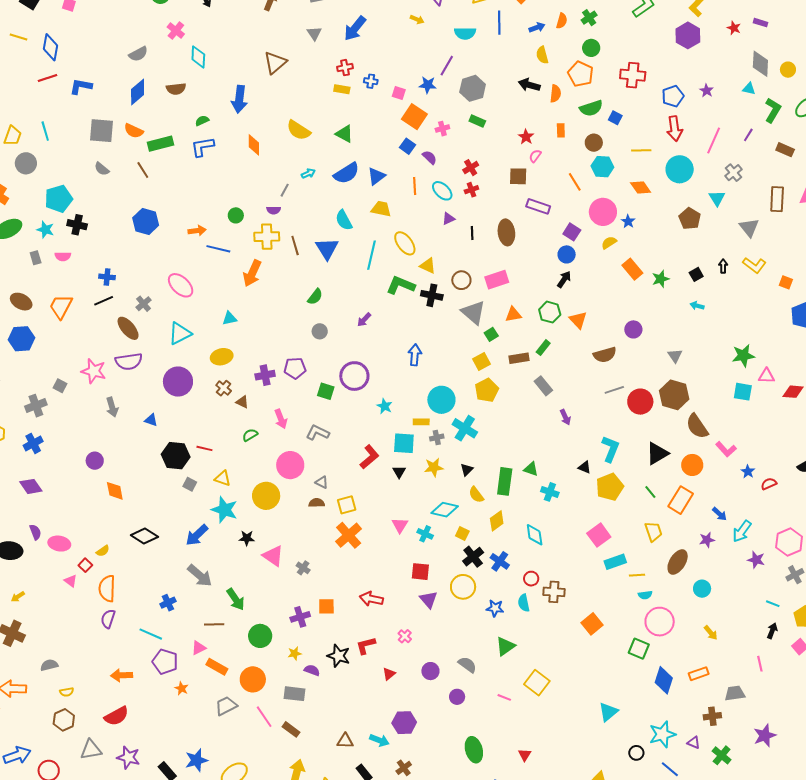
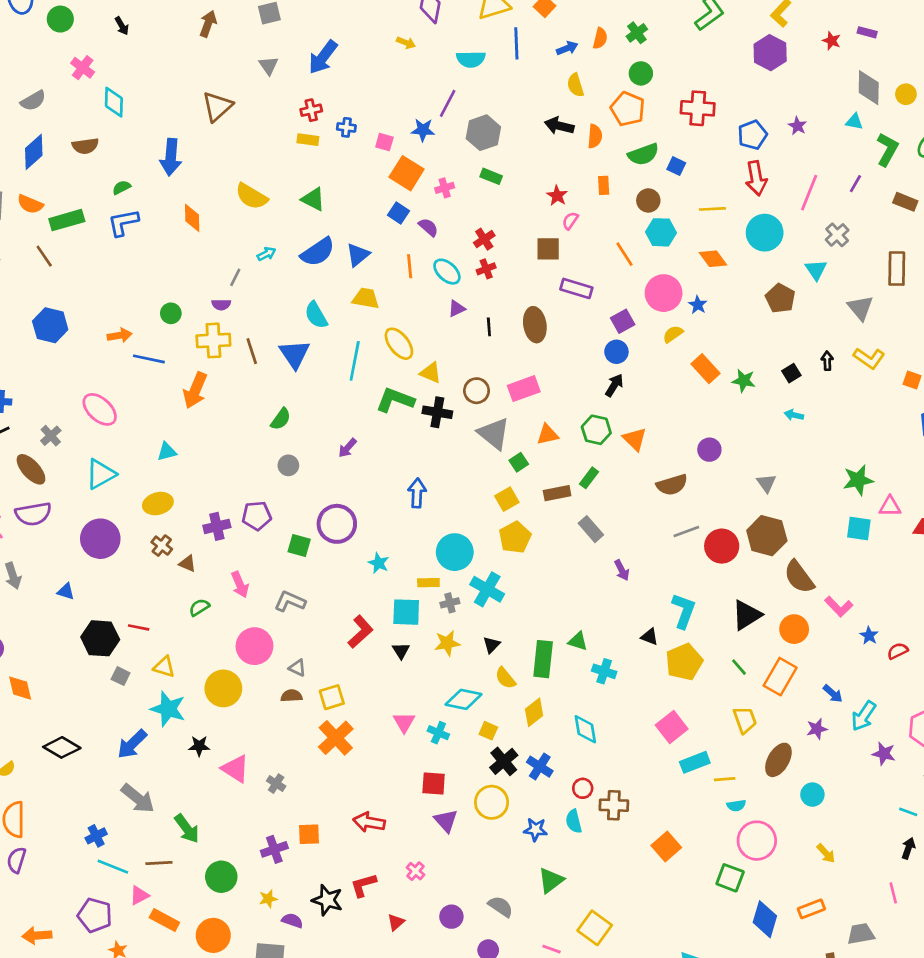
purple square: (572, 232) -> (623, 321), turned 30
green star: (661, 279) -> (744, 381), turned 30
cyan line: (151, 634) -> (113, 867), moved

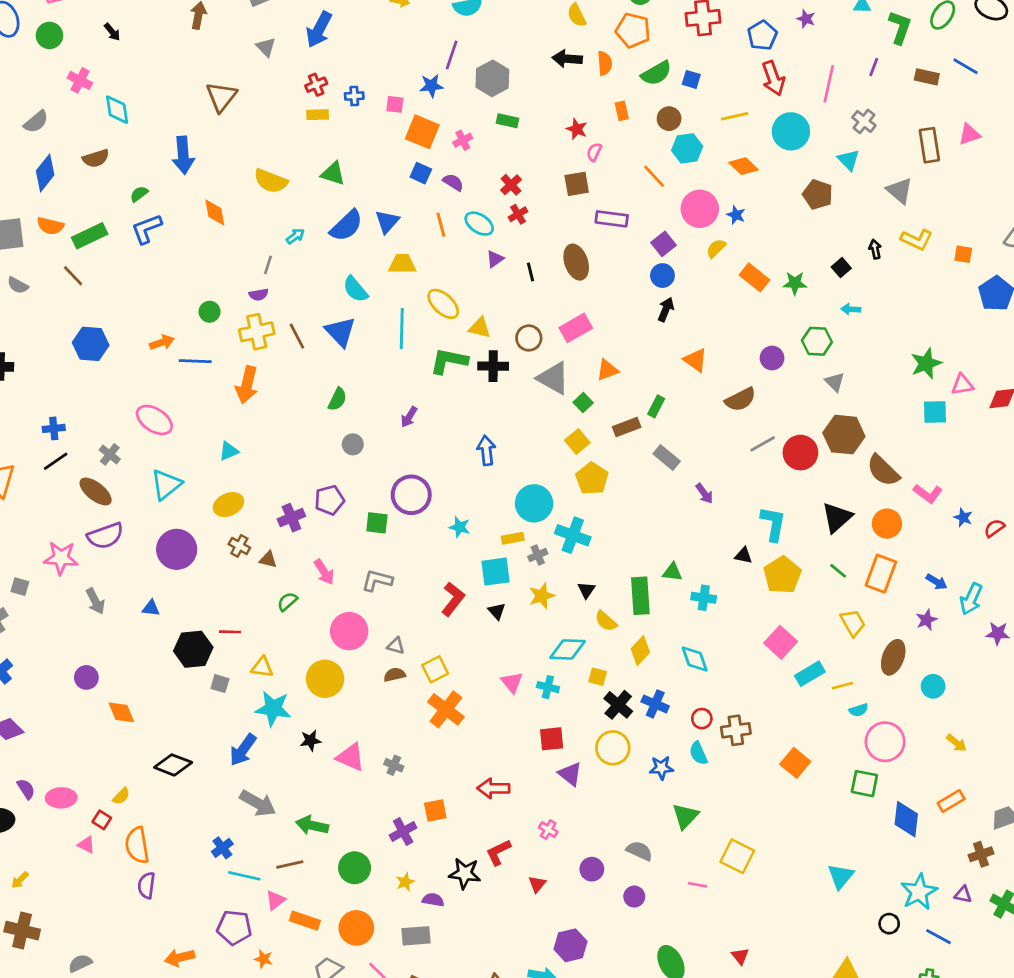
green hexagon: (596, 430) -> (817, 341), moved
green arrow: (187, 829) -> (312, 825), turned 148

